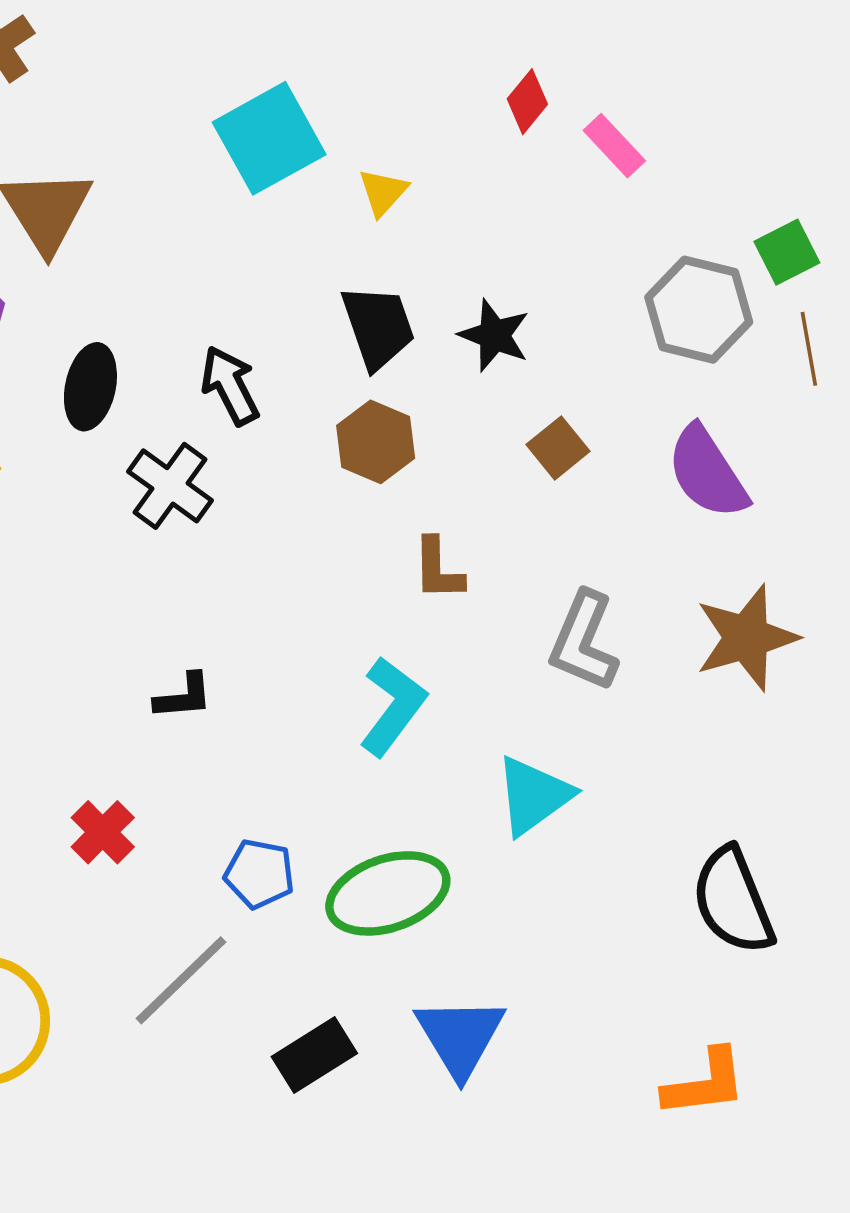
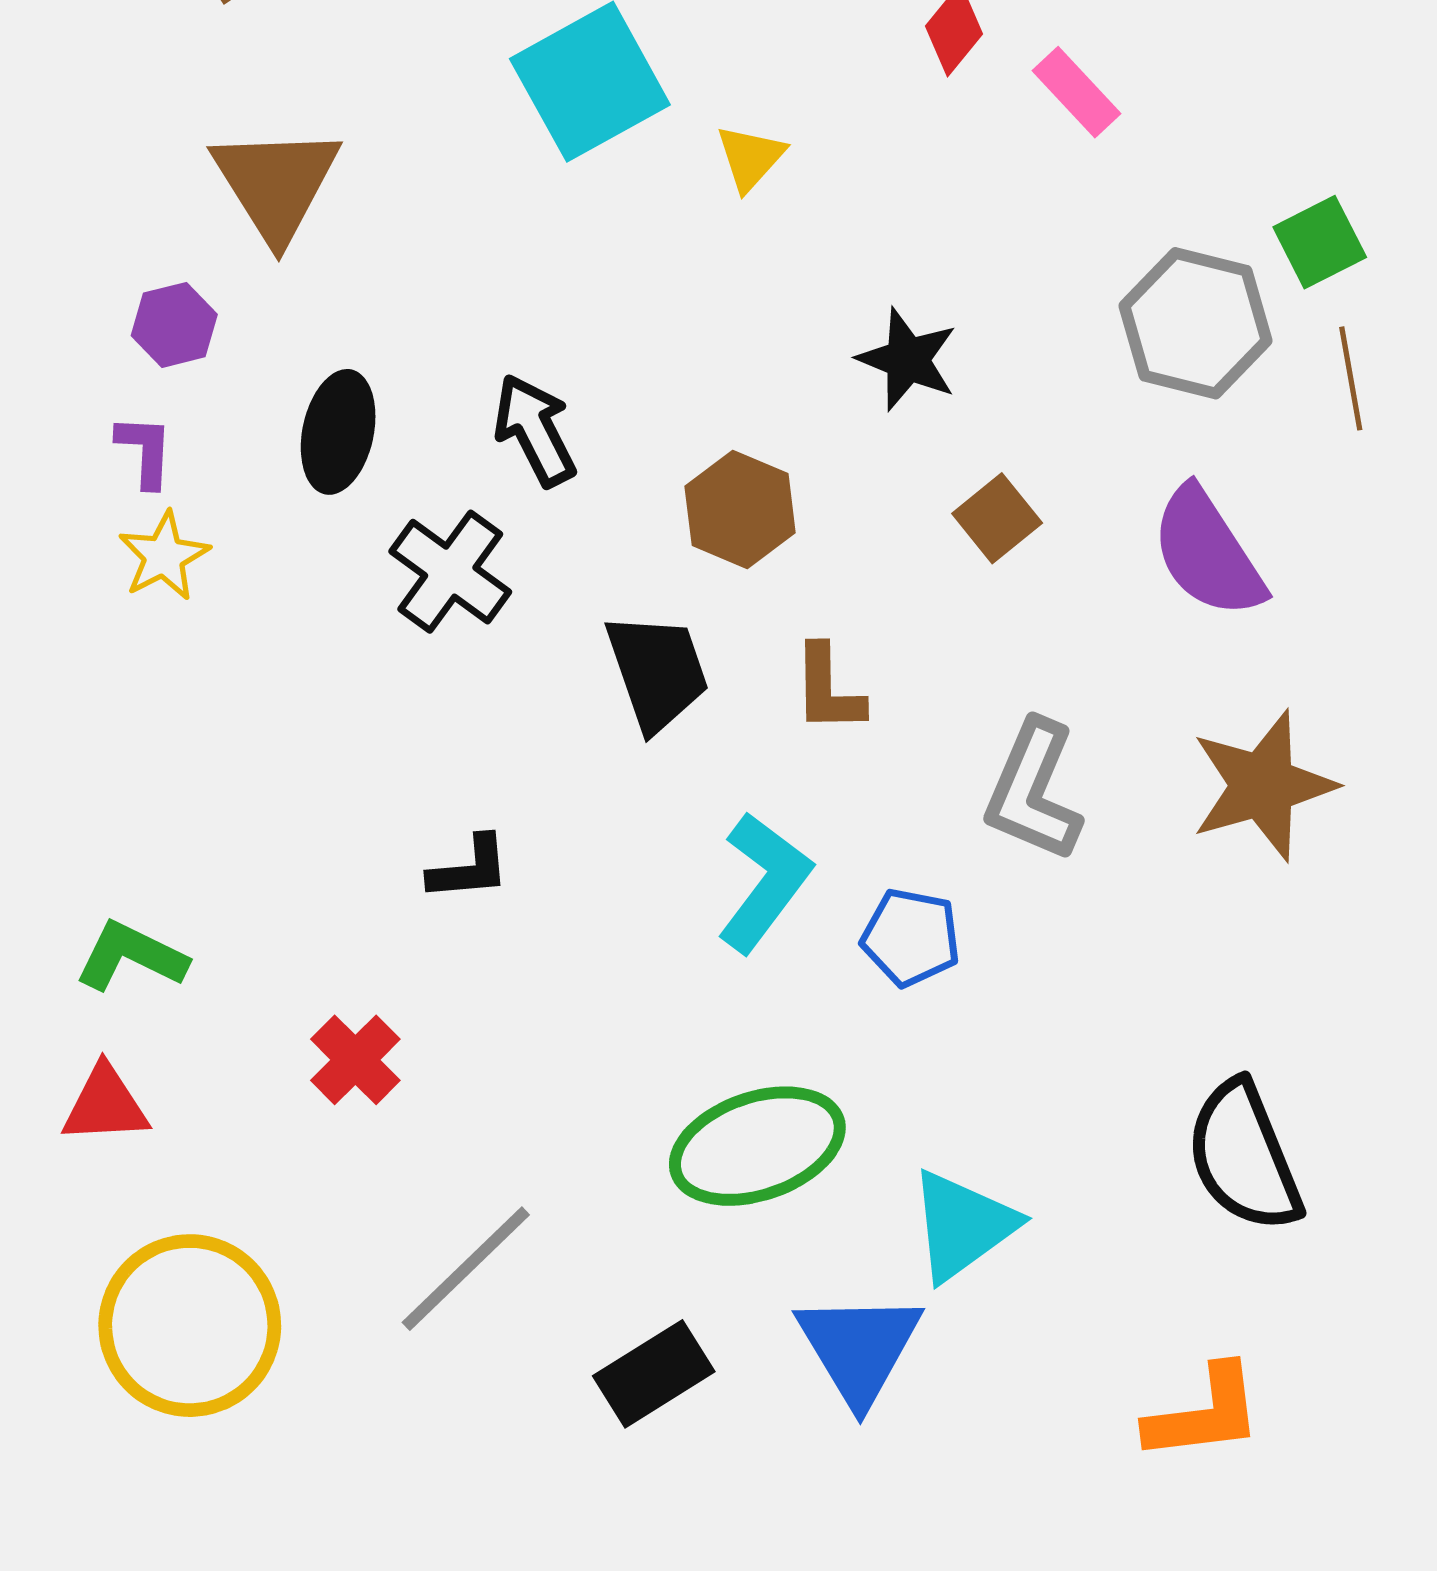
black trapezoid: (378, 327) -> (657, 672), moved
cyan triangle: (533, 796) -> (963, 1225), moved
blue pentagon: (259, 874) -> (911, 937), moved

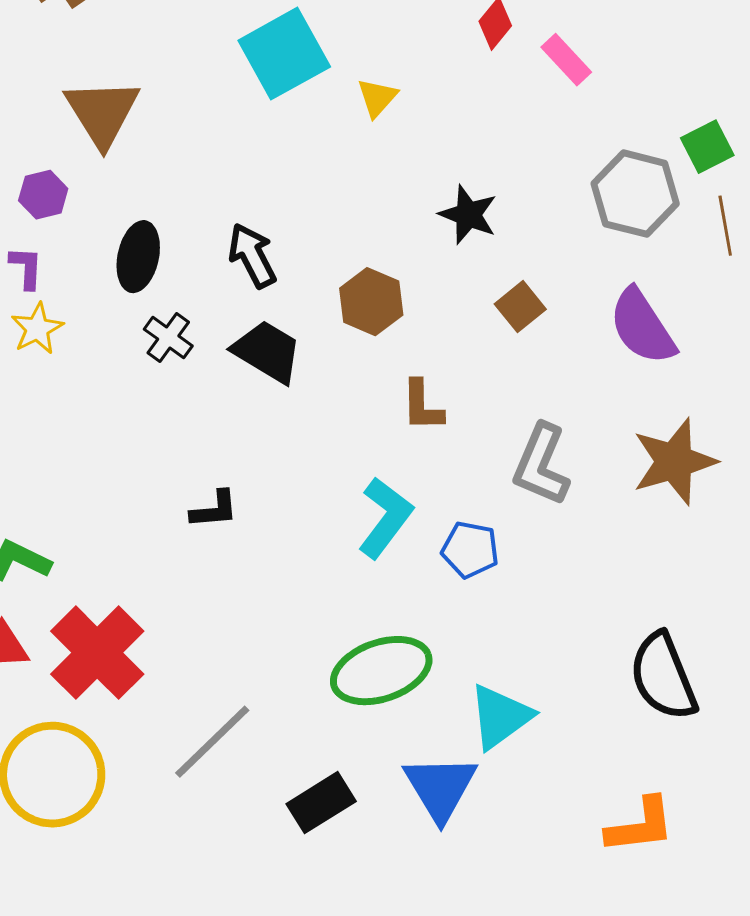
black cross: (450, 572) -> (168, 338), moved, size x0.7
black trapezoid: (657, 672) -> (267, 352), moved, turned -40
red cross: (355, 1060) -> (97, 653), moved, size x1.8

